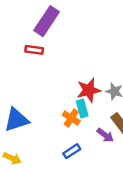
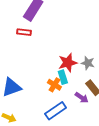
blue rectangle: (72, 151) -> (56, 111), size x1.5

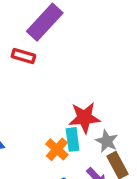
gray star: (88, 63) -> (107, 141), moved

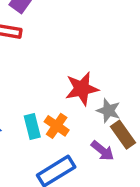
cyan rectangle: (73, 139) -> (32, 126), moved

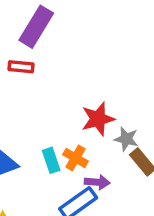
purple arrow: (103, 151) -> (97, 182), moved, turned -30

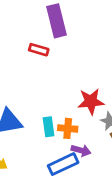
purple rectangle: (36, 27) -> (57, 21), turned -56
orange cross: (75, 158) -> (68, 128), turned -36

